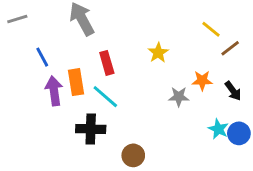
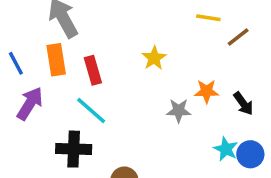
yellow line: (211, 29) -> (208, 18), moved, turned -30
brown line: (230, 48) -> (238, 37), moved
orange rectangle: (76, 82) -> (56, 60), moved
purple arrow: (54, 91) -> (30, 104), turned 40

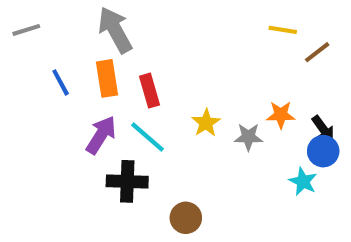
yellow star: (154, 58) -> (206, 123), moved
purple arrow: (30, 104) -> (101, 135), moved
blue circle: (250, 154) -> (323, 151), moved

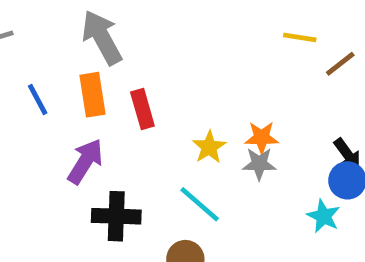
orange star: (281, 115) -> (262, 138), moved
cyan line: (147, 137) -> (200, 204), moved

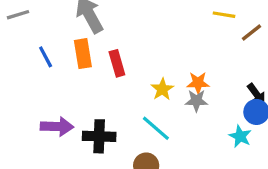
purple arrow: (85, 161) -> (57, 127), moved, turned 60

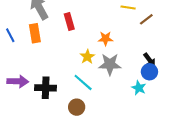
red rectangle: (117, 63) -> (69, 21), moved
orange star: (198, 83) -> (106, 39), moved
gray star: (196, 101) -> (110, 64), size x1.5

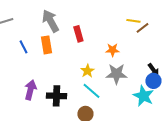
brown line: (146, 19) -> (142, 28), moved
yellow star: (87, 57) -> (87, 71), moved
purple arrow: (18, 81) -> (30, 90), turned -78
cyan star: (139, 88) -> (143, 96), size x1.5

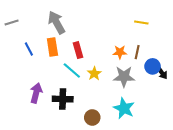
brown line: (142, 28) -> (137, 52), moved, turned -40
red rectangle: (78, 34) -> (78, 50), moved
blue circle: (153, 81) -> (153, 66), moved
cyan line: (91, 91) -> (72, 70), moved
cyan star: (143, 96) -> (124, 108), moved

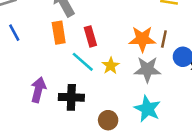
blue line: (29, 49) -> (14, 33), moved
orange star: (120, 52) -> (142, 39), size x1.5

